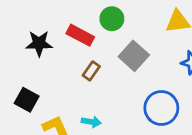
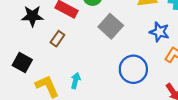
brown rectangle: (91, 71) -> (57, 39), moved
cyan arrow: (91, 122) -> (76, 81), turned -84

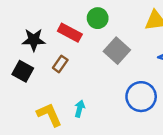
black square: (22, 62) -> (23, 71), moved

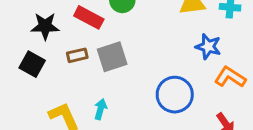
gray square: (117, 51) -> (112, 57), moved, turned 30
brown rectangle: (60, 64) -> (77, 55), turned 42

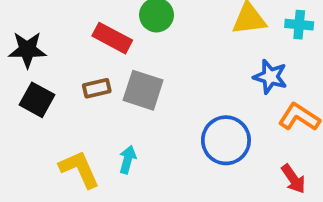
black star: (45, 26) -> (27, 50), moved
gray square: (112, 57) -> (143, 90), turned 36

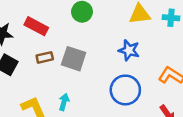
red rectangle: (112, 38) -> (36, 26), moved
blue star: (270, 77) -> (129, 50), moved

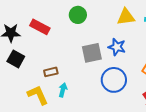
brown rectangle: (45, 57) -> (51, 72), moved
gray square: (74, 59) -> (92, 53), moved, turned -30

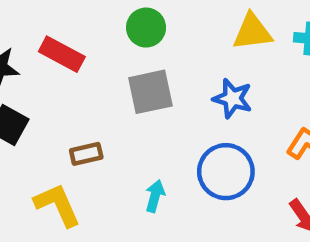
gray square: (92, 53) -> (150, 92), moved
cyan arrow: (63, 90) -> (155, 196), moved

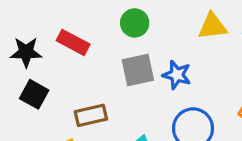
blue star: (233, 98) -> (177, 75), moved
brown rectangle: (86, 154) -> (91, 115), size x1.4

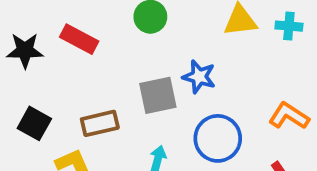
gray square: (138, 70) -> (158, 95), moved
black square: (34, 94) -> (34, 123), moved

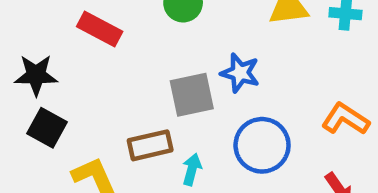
black star: (25, 50) -> (36, 75), moved
brown rectangle: (100, 123) -> (150, 145), moved

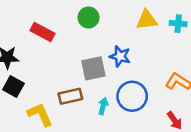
cyan arrow: (192, 169) -> (103, 106), moved

